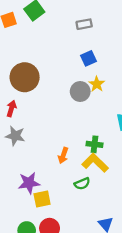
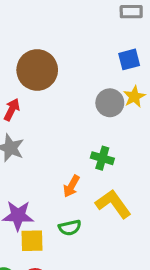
green cross: (94, 144) -> (102, 158), moved
green semicircle: (82, 184) -> (70, 228), moved

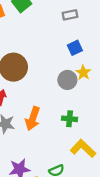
orange arrow: (71, 186) -> (33, 119), moved, size x1.5

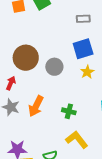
blue square: (75, 48) -> (83, 49), size x1.5
gray circle: (67, 80) -> (54, 67), moved

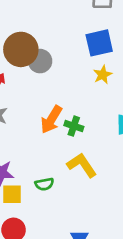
gray circle: (54, 67) -> (40, 61), moved
orange arrow: (36, 106) -> (51, 120), moved

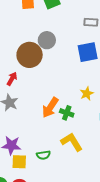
gray circle: (40, 61) -> (47, 40), moved
yellow star: (103, 75) -> (87, 93), moved

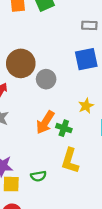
gray circle: (47, 40) -> (46, 79), moved
yellow L-shape: (72, 142) -> (70, 161), turned -130

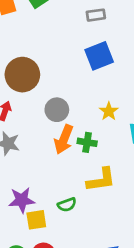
gray circle: (46, 79) -> (57, 110), moved
yellow L-shape: (70, 161) -> (101, 180), turned -105

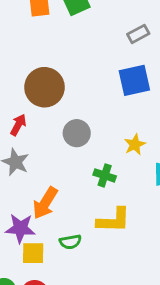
gray rectangle: (96, 15) -> (138, 34), turned -30
orange arrow: (64, 139) -> (45, 203), moved

